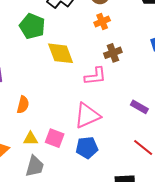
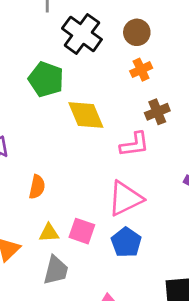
blue pentagon: (87, 148) -> (126, 242), turned -30

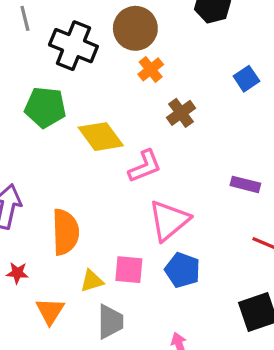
brown circle: (137, 32) -> (135, 28), size x1.4
pink L-shape: (134, 144) -> (145, 166), moved
orange semicircle: (37, 187) -> (65, 232), size x1.6

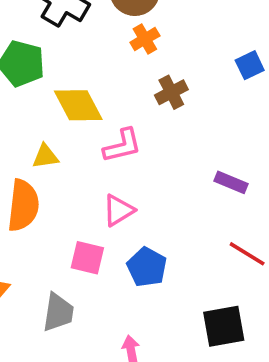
pink triangle: (169, 220) -> (119, 210), moved, size x0.7
yellow triangle: (92, 281) -> (45, 156), moved

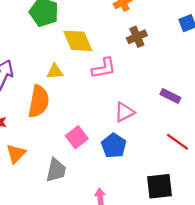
pink triangle: (119, 210) -> (124, 112), moved
pink square: (87, 258) -> (77, 137), turned 35

